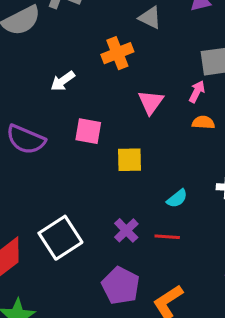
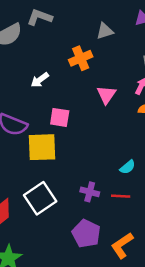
gray triangle: (150, 18) -> (105, 31), turned -42
yellow square: (129, 160) -> (42, 147), moved, size x1.5
purple cross: (126, 230) -> (90, 192), turned -30

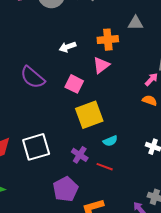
pink triangle: (106, 95) -> (101, 65), moved
yellow square: (42, 147) -> (89, 115), moved, turned -36
cyan semicircle: (128, 167) -> (110, 141), moved

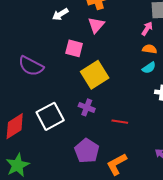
purple semicircle: (33, 77) -> (31, 66), moved
cyan semicircle: (110, 141) -> (149, 68), moved
purple cross: (80, 155) -> (87, 107), moved

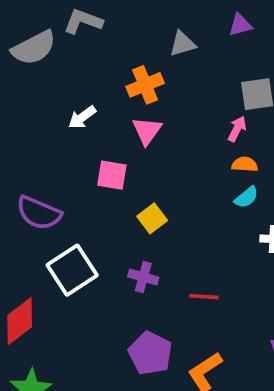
yellow square: (95, 75) -> (152, 218), size x0.6
white square: (50, 116) -> (72, 270), moved

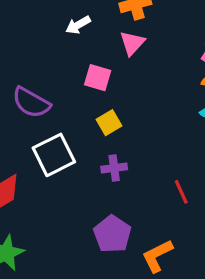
yellow square: (152, 218) -> (109, 123), moved
purple cross: (143, 277) -> (114, 168), turned -30
red line: (204, 297) -> (181, 192), moved, turned 55

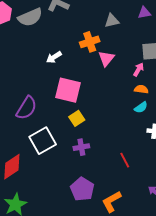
pink triangle: (132, 43) -> (106, 58), moved
pink square: (98, 78) -> (68, 90), size x1.5
purple semicircle: (31, 102) -> (27, 108), turned -85

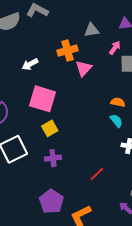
pink arrow: (138, 69) -> (115, 48), moved
cyan semicircle: (141, 107) -> (116, 121), turned -96
red line: (125, 160) -> (97, 174), turned 70

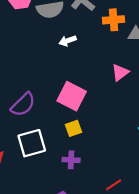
orange cross: (68, 51) -> (113, 20), moved
white arrow: (30, 64) -> (68, 41), moved

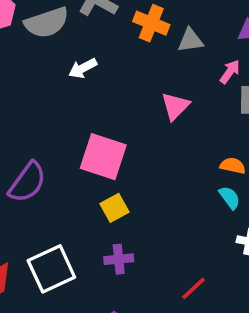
orange cross: (113, 20) -> (151, 23), turned 36
white square: (32, 143) -> (51, 269), moved

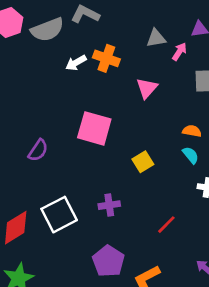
orange cross: (151, 23) -> (106, 58), moved
pink arrow: (230, 72) -> (179, 52), moved
purple semicircle: (27, 182) -> (38, 150), size x0.7
yellow square: (115, 208) -> (143, 162), moved

